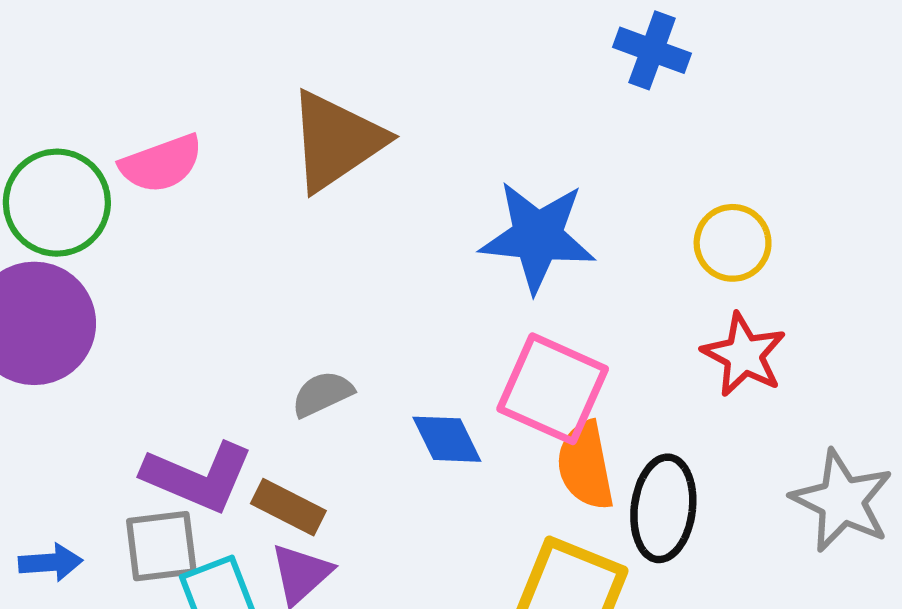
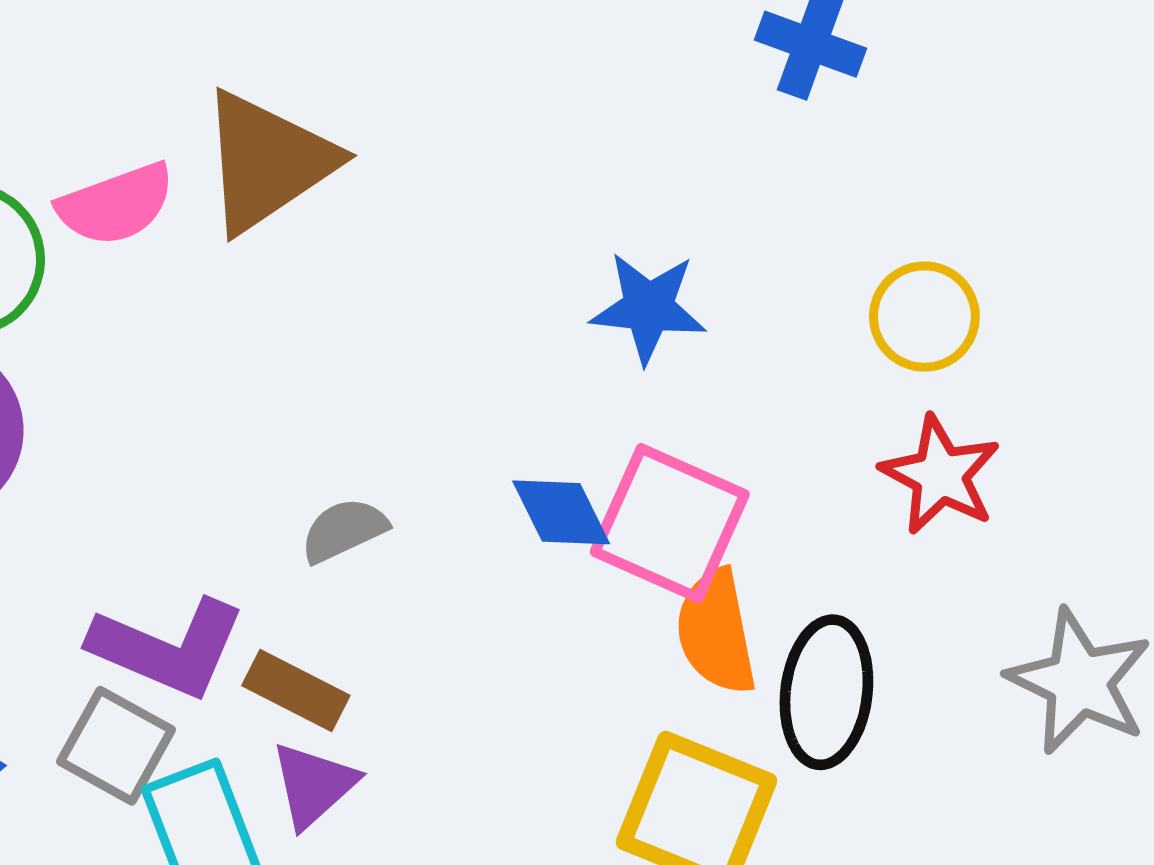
brown triangle: (336, 141) -> (267, 162), moved
blue star: (538, 237) -> (648, 308), size x0.7
blue diamond: (447, 439) -> (561, 512), moved
gray square: (161, 546) -> (116, 746), turned 36

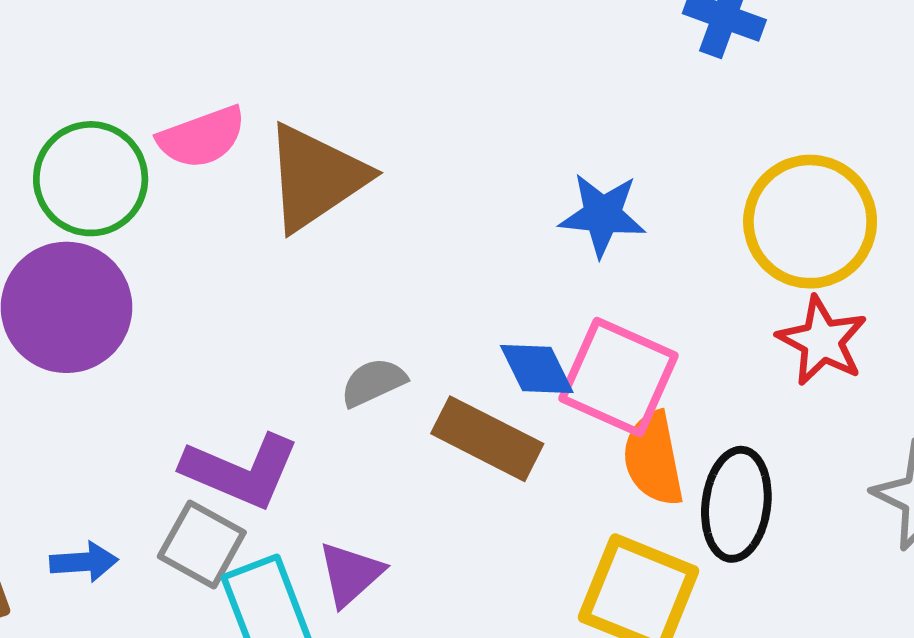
brown triangle: (267, 162) -> (316, 177), moved
yellow circle: (924, 317) -> (810, 222), size x1.6
brown rectangle: (296, 690) -> (487, 439), moved, size x1.4

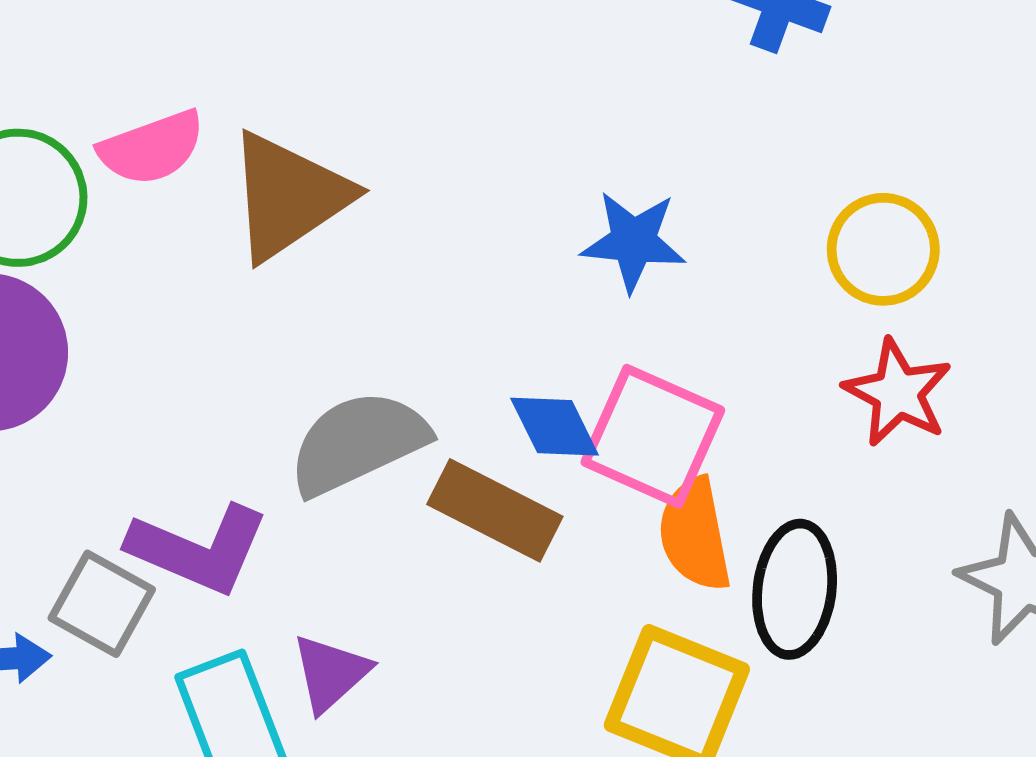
yellow circle: (810, 222) -> (883, 249), size x0.7
gray semicircle: (373, 382) -> (358, 443), size x1.8
gray square: (202, 544) -> (102, 604), moved

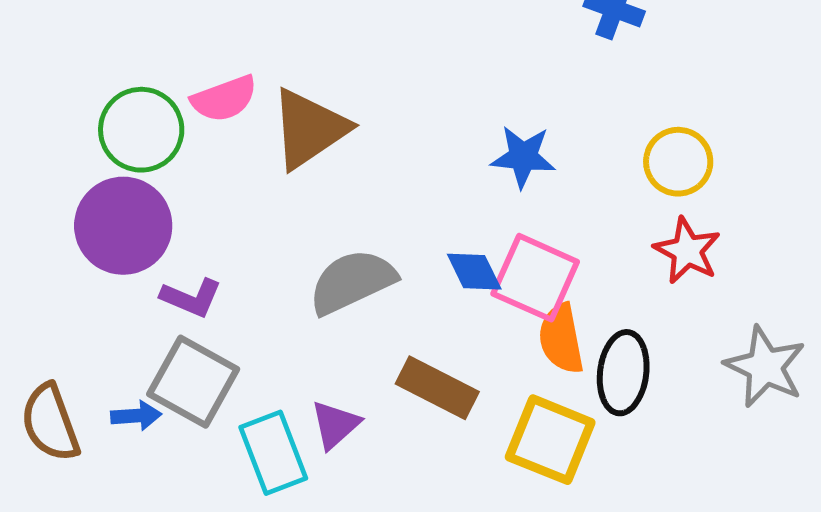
brown rectangle: (495, 510) -> (437, 388), moved
purple L-shape: (198, 549) -> (191, 298), moved, size x0.7
gray square: (102, 604) -> (193, 382), size x1.4

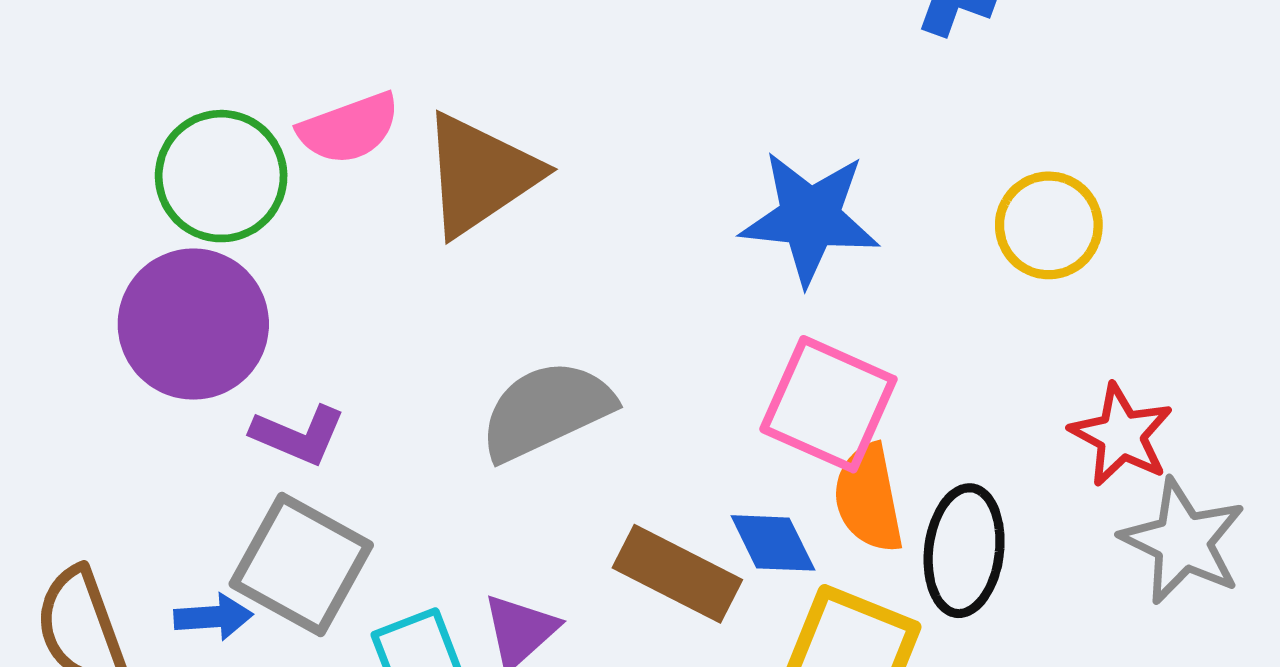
blue star: (523, 157) -> (810, 218), size x1.4
red star: (687, 251) -> (1121, 435), moved
blue diamond: (474, 272) -> (773, 543), moved

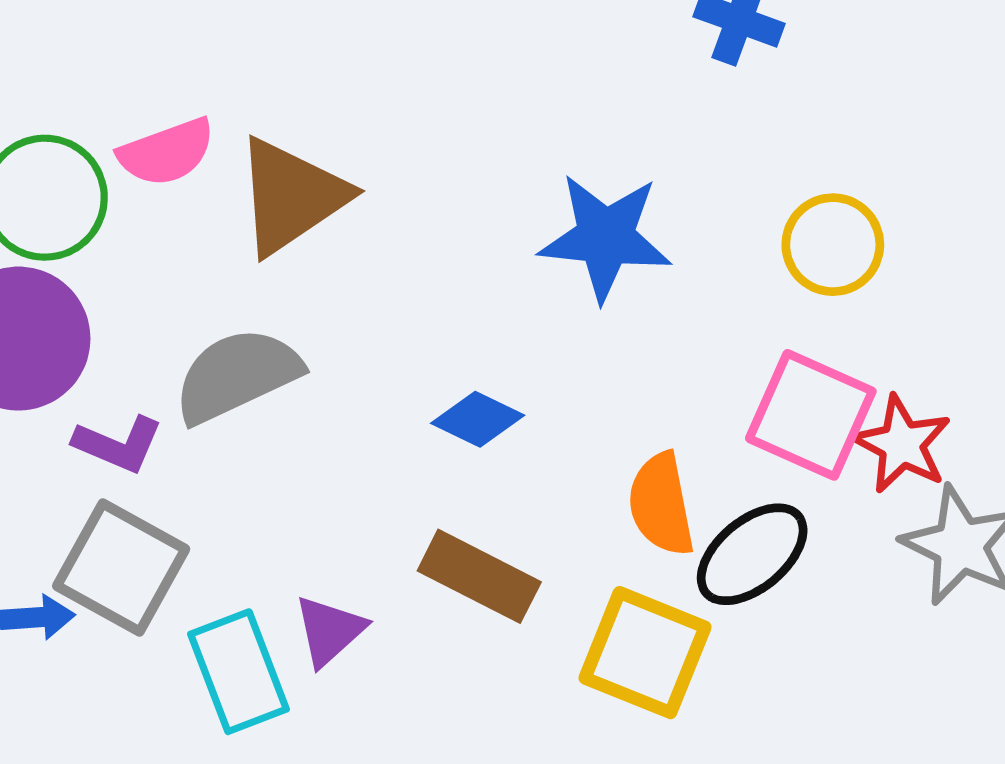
pink square: (828, 404) -> (811, 415), moved
gray semicircle: (546, 410) -> (237, 375), moved
blue diamond: (773, 543) -> (478, 419), moved, turned -38
black ellipse: (964, 551) -> (752, 554), turned 43

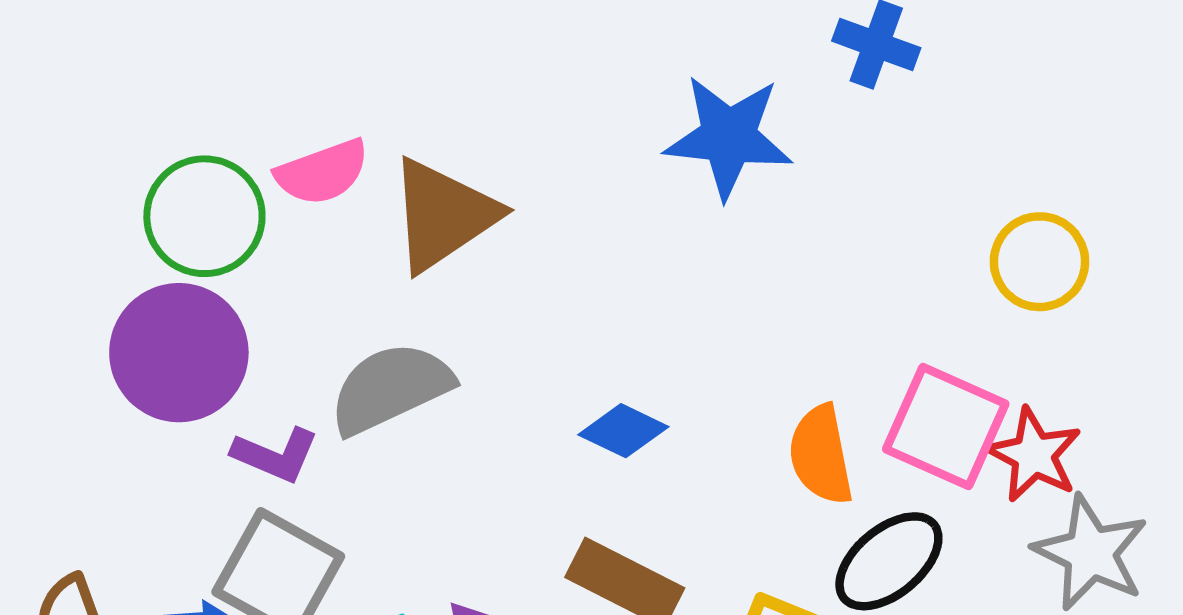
blue star: (605, 237) -> (728, 137), moved
yellow circle: (833, 245) -> (1039, 262), moved
orange semicircle: (661, 504) -> (821, 455), moved

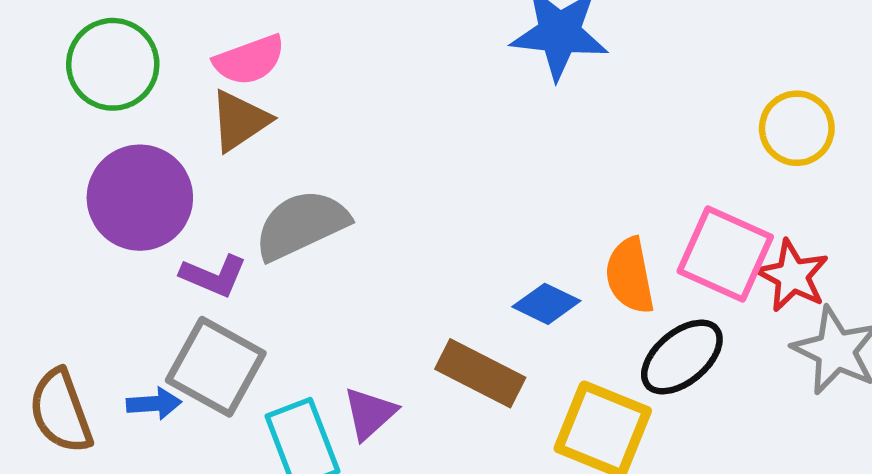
brown triangle: (443, 215) -> (240, 121), moved, size x0.7
green circle: (204, 216) -> (113, 64), moved
blue diamond: (623, 431) -> (546, 304), moved

